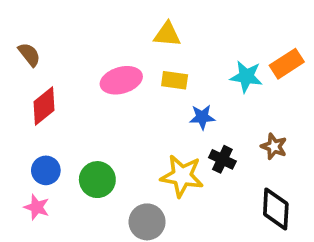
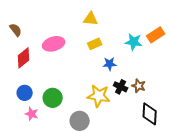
pink ellipse: (121, 80) -> (54, 44), moved
yellow rectangle: (175, 80) -> (95, 44), turned -32
brown star: (274, 146) -> (139, 86), moved
pink star: (37, 207) -> (32, 114), moved

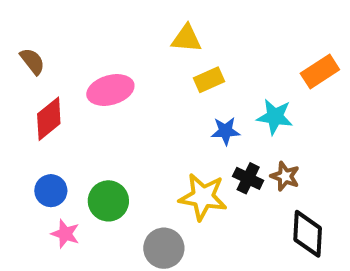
cyan star: (134, 42) -> (275, 117), moved
yellow rectangle: (95, 44) -> (209, 80), moved

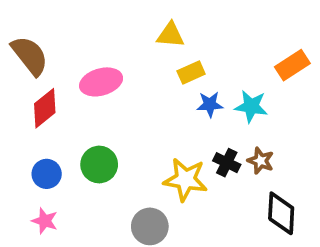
brown semicircle: (32, 61) -> (30, 56), size x1.6
blue star: (225, 131) -> (210, 104), moved
green circle: (108, 201) -> (99, 165), moved
pink star: (65, 234) -> (45, 221), moved

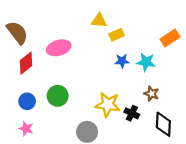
yellow rectangle: (191, 73) -> (117, 35), moved
black cross: (227, 163) -> (132, 113), moved

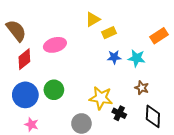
yellow triangle: (99, 21) -> (93, 19), turned -35
blue circle: (27, 101) -> (25, 95), size x1.6
black cross: (132, 113) -> (119, 113), moved
pink star: (26, 129) -> (31, 124), moved

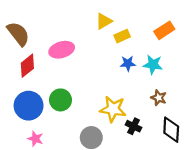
orange rectangle: (159, 36) -> (164, 30), moved

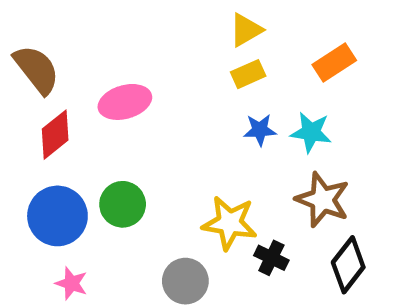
yellow triangle: (104, 21) -> (246, 30), moved
brown star: (159, 98) -> (323, 200), size x1.6
black diamond: (171, 130) -> (348, 265), turned 35

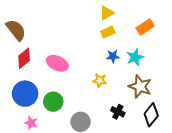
pink ellipse: (125, 102) -> (57, 63), moved, turned 40
cyan star: (311, 132) -> (135, 57), turned -30
green circle: (123, 204) -> (53, 102), moved
yellow star: (230, 223) -> (100, 80), moved, size x0.6

